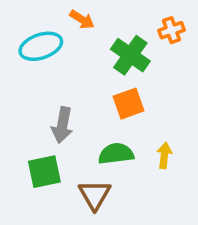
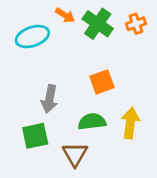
green cross: (130, 55) -> (98, 24), moved
yellow arrow: (164, 155) -> (130, 123), size x1.5

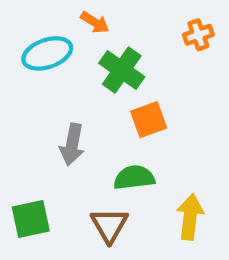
green cross: (98, 24) -> (122, 70), moved
yellow arrow: (130, 123) -> (190, 217), moved
green square: (35, 136) -> (31, 219), moved

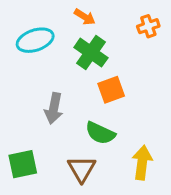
orange arrow: (95, 22) -> (85, 17), moved
green semicircle: (134, 178) -> (100, 133), turned -148

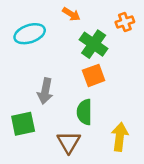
green cross: (91, 53) -> (94, 44), moved
green semicircle: (100, 133) -> (84, 112), turned 65
green square: (23, 164) -> (23, 124), moved

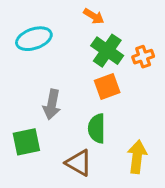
orange arrow: (71, 14) -> (94, 16), moved
orange cross: (125, 22) -> (143, 57), moved
brown triangle: (69, 142) -> (79, 163), turned -30

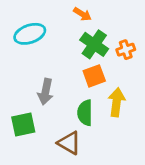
yellow arrow: (137, 157) -> (117, 102), moved

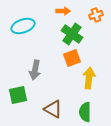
orange arrow: (82, 14) -> (63, 11), turned -32
orange cross: (126, 50) -> (96, 15), moved
green semicircle: (85, 113) -> (85, 112), moved

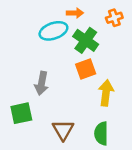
cyan ellipse: (23, 26) -> (53, 31), moved
brown triangle: (53, 109) -> (63, 130), turned 30

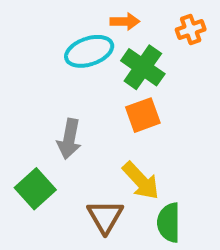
yellow arrow: (106, 93) -> (141, 181), moved, turned 130
green square: (21, 113) -> (35, 189), turned -30

